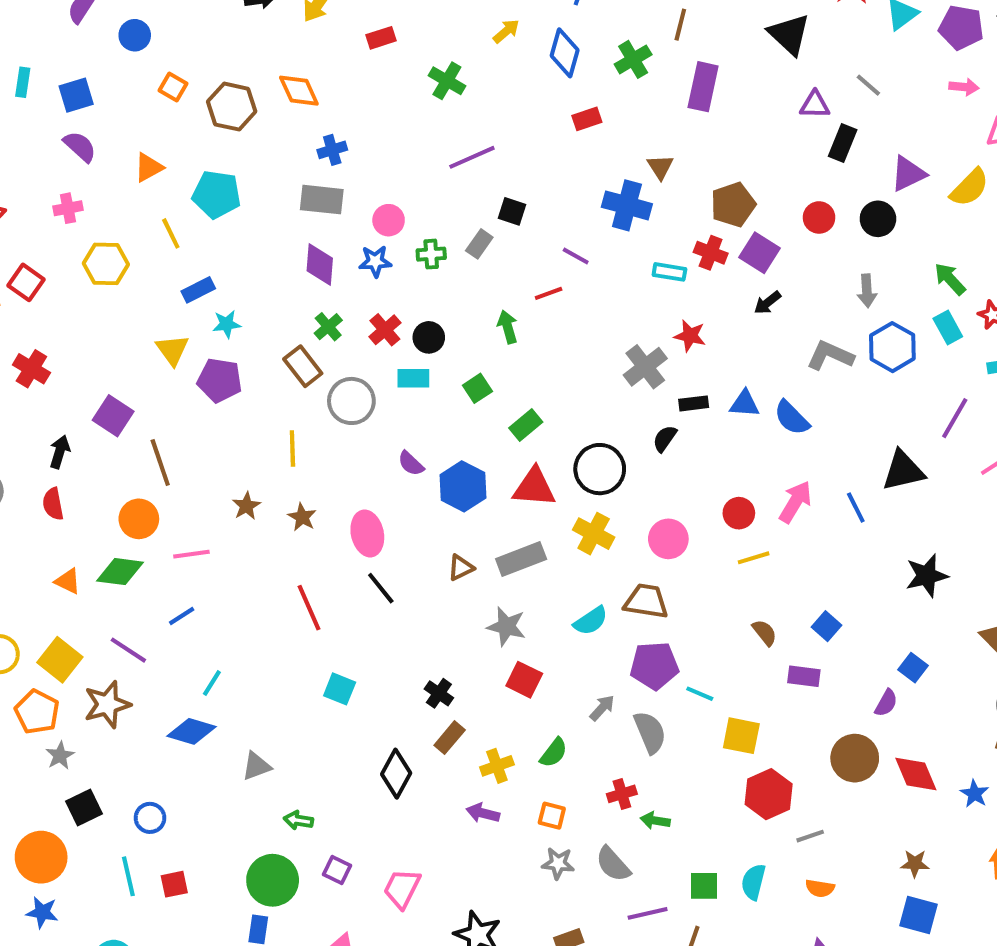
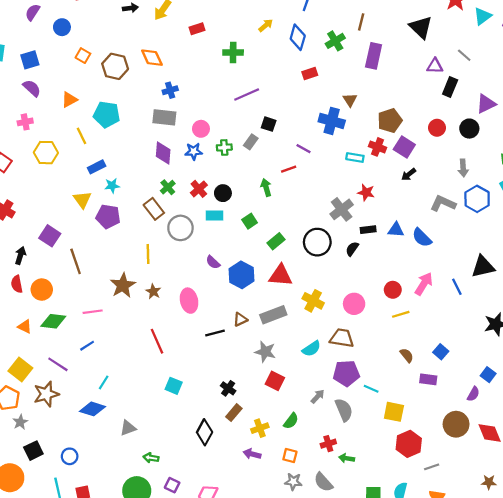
green cross: (447, 81) -> (233, 52), turned -30
black circle: (600, 469) -> (317, 242), moved
brown star: (246, 506) -> (123, 285), size x1.6
orange circle: (139, 519) -> (42, 290), moved
black line: (381, 588) -> (215, 333), moved, turned -66

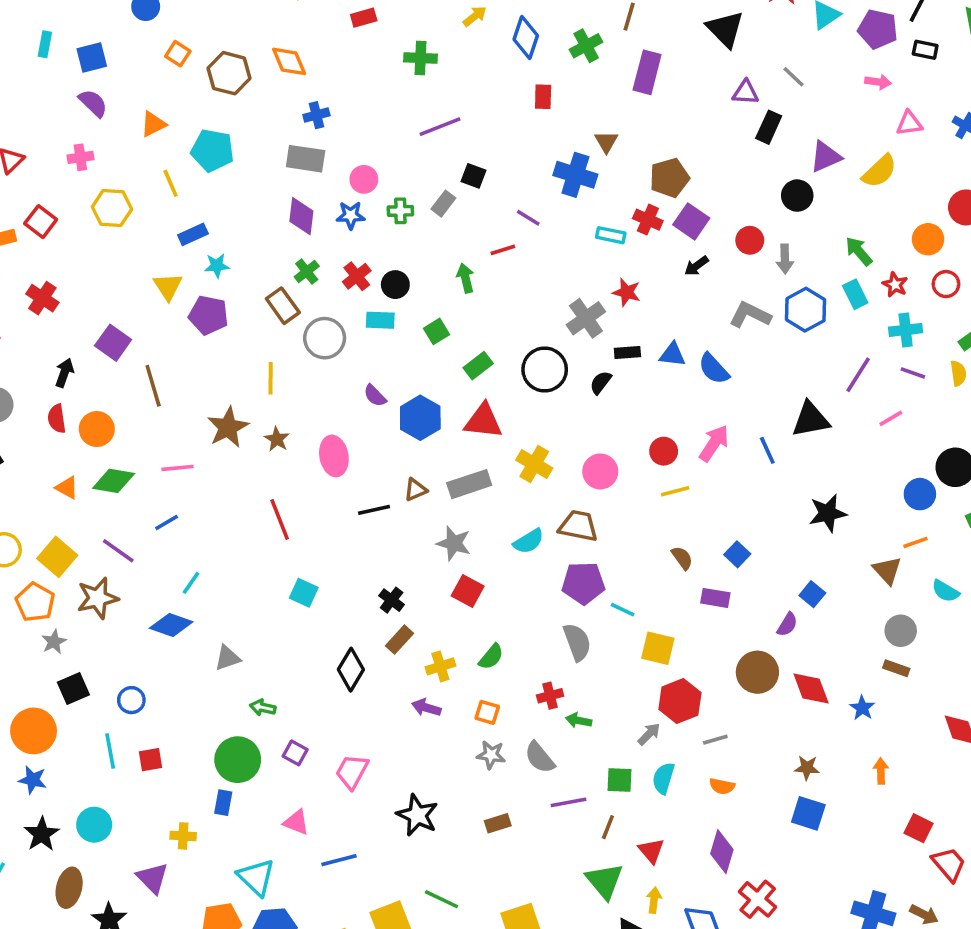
red rectangle: (310, 73) -> (543, 97), turned -72
red circle: (437, 128) -> (750, 240), moved
gray arrow: (318, 396) -> (649, 734), moved

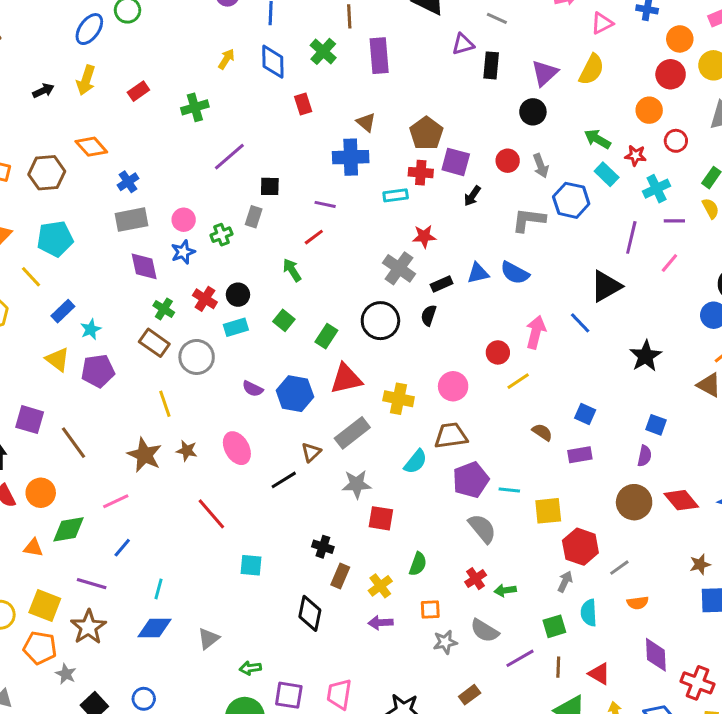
purple square: (295, 753) -> (289, 695), size x1.4

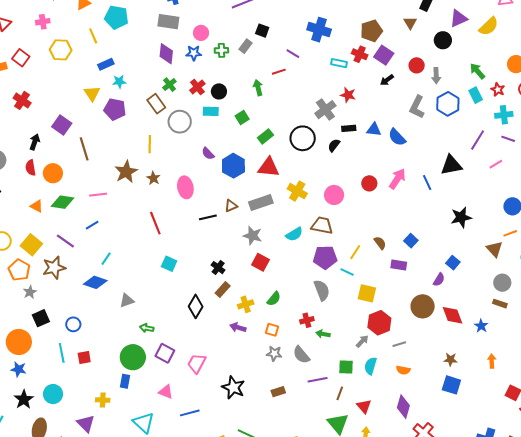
brown triangle: (366, 122) -> (410, 23), moved
gray L-shape: (529, 220) -> (417, 107), turned -90
yellow line: (518, 381) -> (355, 252), moved, turned -42

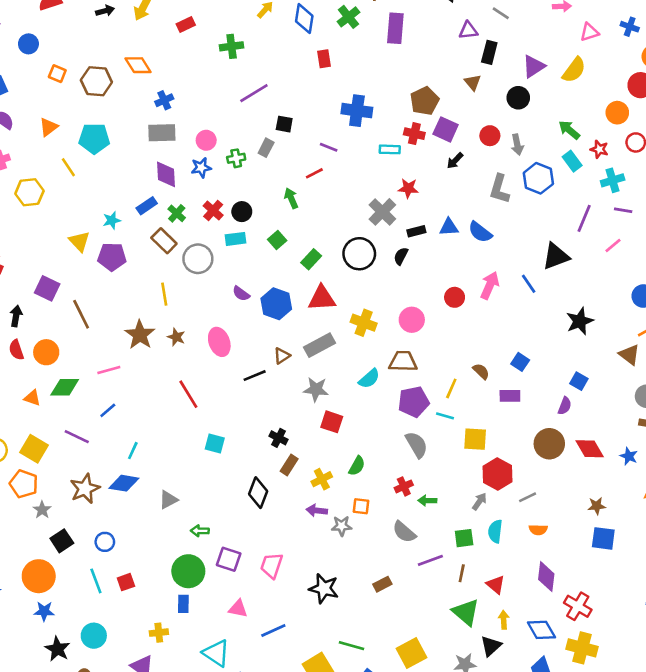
blue rectangle: (106, 64) -> (147, 206), moved
brown star: (54, 268) -> (85, 489), moved
gray star: (274, 354) -> (342, 526), moved

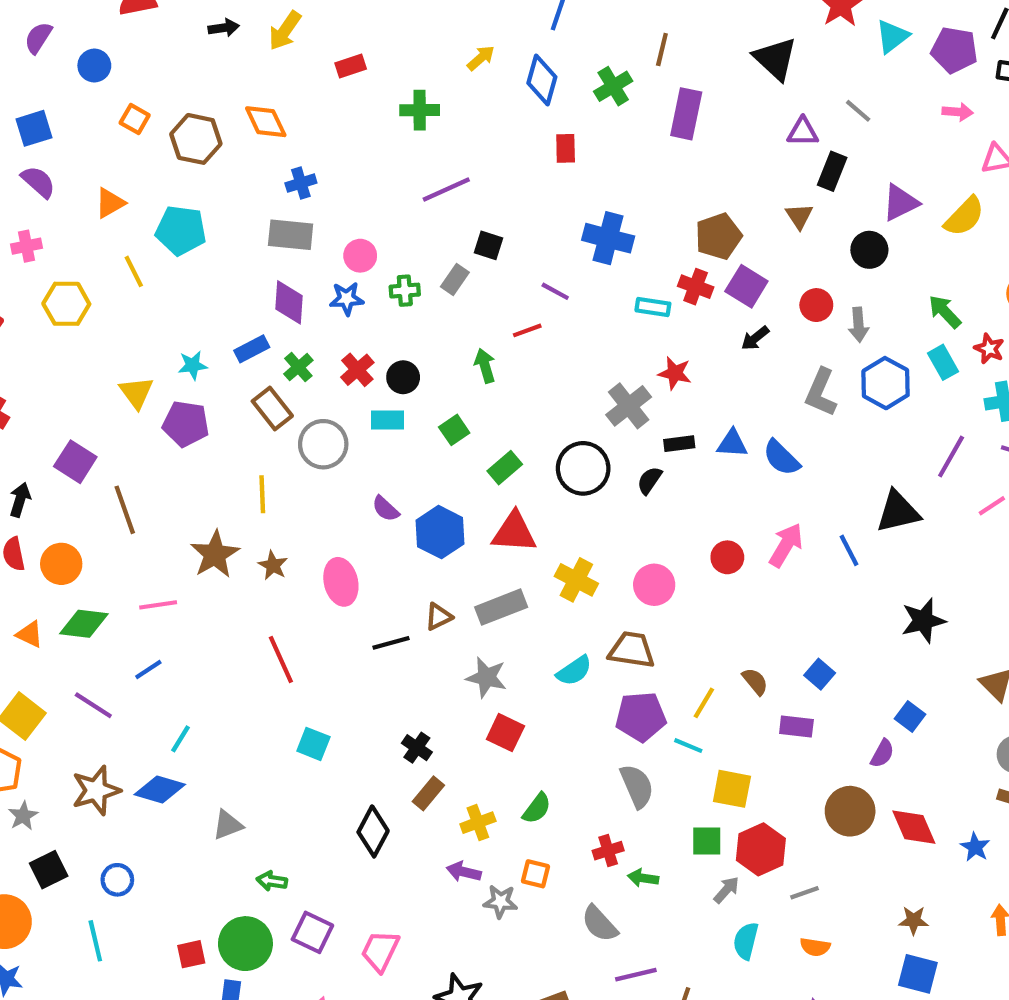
green square: (464, 538) -> (707, 841), moved
red square: (126, 582) -> (191, 954), moved

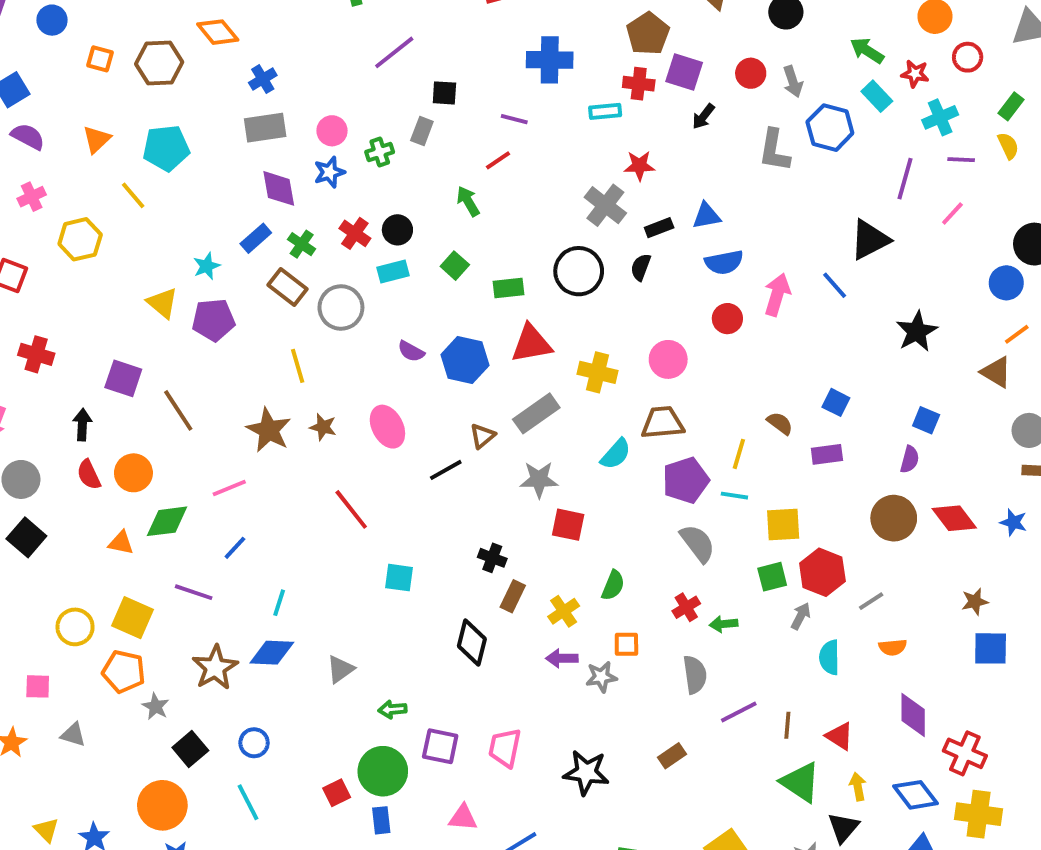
blue semicircle: (781, 458) -> (724, 262), moved, turned -42
green rectangle: (505, 468) -> (508, 288), turned 48
gray semicircle: (600, 924) -> (695, 675), turned -132

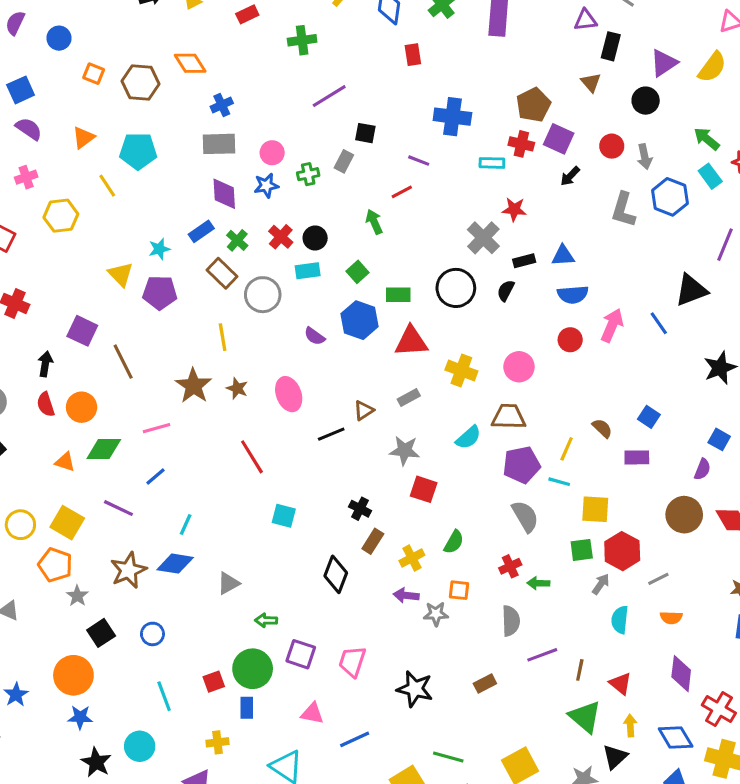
blue hexagon: (465, 360) -> (360, 320), moved
gray rectangle: (536, 413) -> (409, 398), size x0.6
cyan line: (248, 802) -> (164, 696), moved

